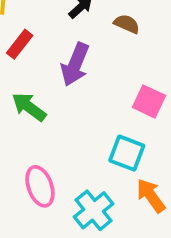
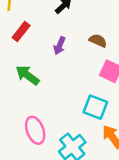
brown semicircle: (127, 24) -> (98, 41), moved
purple arrow: (75, 64) -> (60, 46), size x0.6

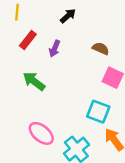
purple arrow: (60, 46) -> (55, 49), moved
pink ellipse: (35, 130) -> (41, 133), turned -30

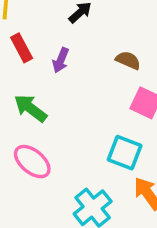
red rectangle: (28, 40) -> (22, 48), turned -66
pink ellipse: (41, 133) -> (32, 162), moved

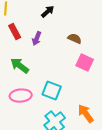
cyan square: (125, 153) -> (52, 91), moved
pink ellipse: (32, 162) -> (21, 96), turned -45

